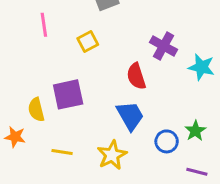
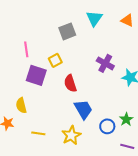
red semicircle: (136, 76) -> (70, 83), moved
purple square: (68, 94) -> (36, 75), moved, turned 30

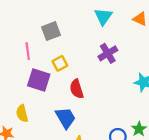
gray square: (67, 31) -> (51, 31), moved
purple cross: (105, 63) -> (108, 53), moved, turned 30
blue trapezoid: (83, 109) -> (65, 118), moved

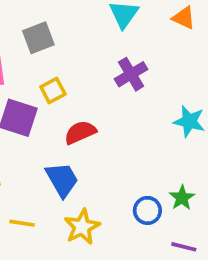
red semicircle: (77, 89) -> (80, 132), turned 84

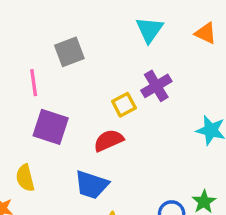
yellow square: (53, 91) -> (124, 105), moved
blue trapezoid: (62, 180) -> (92, 185), turned 138

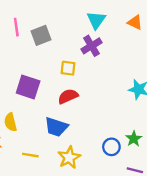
pink line: (34, 83) -> (16, 27), moved
purple cross: (156, 86) -> (91, 46), moved
yellow square: (124, 105) -> (68, 68), moved, turned 35

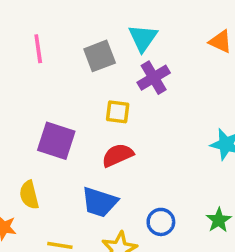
cyan triangle: (96, 20) -> (143, 38), moved
gray square: (41, 35) -> (100, 56), moved
blue circle: (111, 147) -> (161, 222), moved

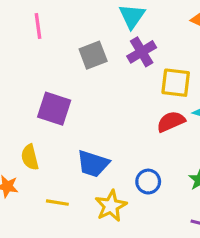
gray square: (100, 56) -> (93, 55), moved
yellow square: (118, 112) -> (176, 83), moved, size x1.4
red semicircle: (118, 155) -> (171, 122), moved

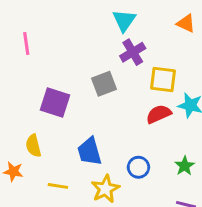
pink line: (38, 26) -> (26, 44), moved
gray square: (93, 55) -> (104, 84), moved
blue trapezoid: (93, 164) -> (90, 151), turned 56

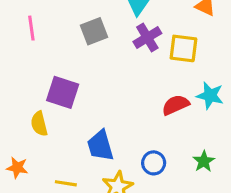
yellow square: (163, 79) -> (183, 48), moved
gray square: (104, 84) -> (94, 31), moved
yellow semicircle: (33, 146) -> (39, 124), moved

